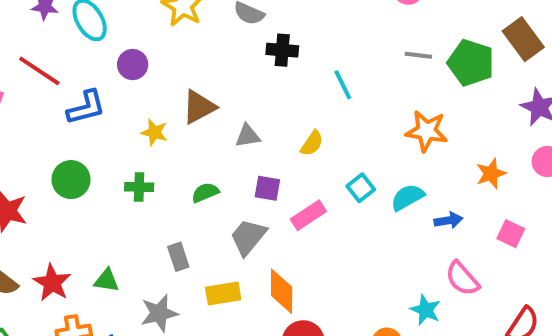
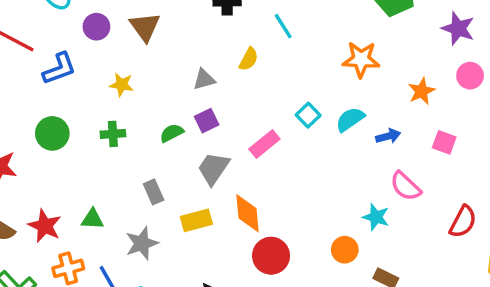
brown triangle: (199, 107) -> (145, 27), moved, turned -32
yellow semicircle: (312, 143) -> (249, 59), moved
purple square: (267, 188) -> (207, 121), moved, turned -30

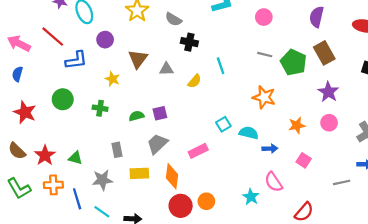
brown triangle: (145, 27) -> (138, 59), moved
gray triangle: (204, 79) -> (166, 69), moved
cyan semicircle: (350, 119) -> (249, 133), turned 36
pink rectangle: (264, 144) -> (198, 151), moved
orange circle: (345, 250) -> (206, 201), moved

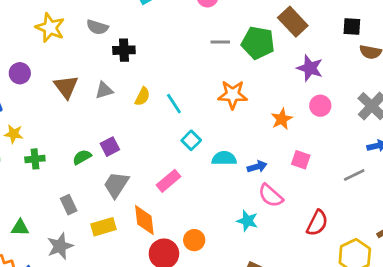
cyan line: (221, 66) -> (174, 104), moved
yellow star: (112, 79) -> (14, 134), moved
cyan semicircle: (249, 133) -> (224, 158), moved
blue arrow: (270, 149) -> (257, 167), moved

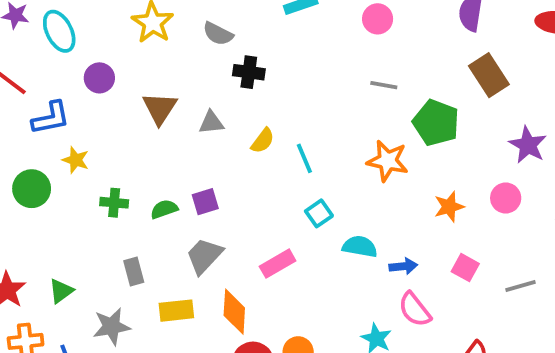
green pentagon: (258, 43) -> (436, 123), moved
purple star: (310, 68) -> (528, 145), moved
green cross: (35, 159) -> (114, 203), moved
gray line: (354, 175) -> (520, 286), moved
green triangle: (20, 228) -> (61, 291), turned -48

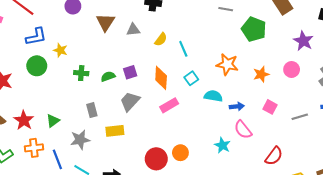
blue L-shape: (51, 118) -> (36, 37), moved
orange star: (388, 161) -> (227, 64), moved
orange diamond: (234, 312) -> (161, 78), moved

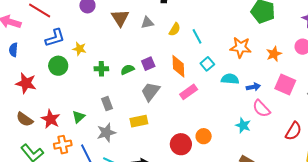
pink square: (270, 107) -> (285, 84), size x1.5
gray rectangle: (92, 110) -> (107, 104), moved

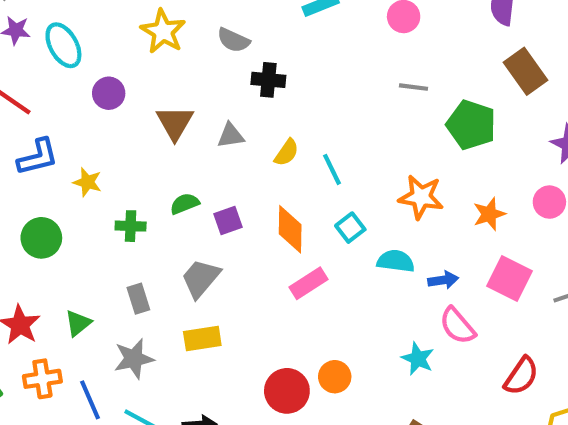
green circle: (58, 66) -> (41, 238), moved
green semicircle: (127, 70) -> (185, 204), moved
gray trapezoid: (150, 92) -> (201, 278), moved

